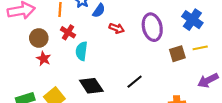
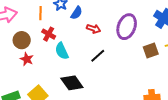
purple ellipse: (152, 27) -> (127, 27), turned 35
cyan semicircle: (82, 51) -> (62, 51), turned -30
black line: (135, 82) -> (98, 56), moved

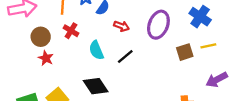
cyan semicircle: (62, 51) -> (96, 50), moved

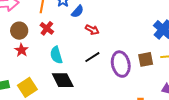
purple ellipse: (158, 25) -> (121, 64), moved, turned -40
cyan semicircle: (96, 50) -> (56, 55), moved

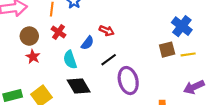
blue semicircle: (78, 11) -> (87, 43), moved
brown square: (146, 59) -> (167, 50), moved
purple ellipse: (121, 64) -> (128, 81), moved

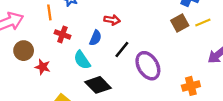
brown circle: (29, 36) -> (24, 51), moved

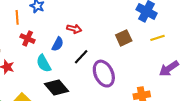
brown square: (180, 23) -> (124, 38), moved

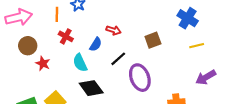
brown square: (124, 38) -> (153, 40), moved

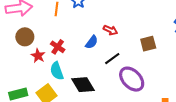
red cross: (66, 36) -> (58, 47), moved
cyan semicircle: (80, 63) -> (57, 71), moved
purple ellipse: (140, 78) -> (132, 79), turned -30

